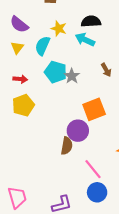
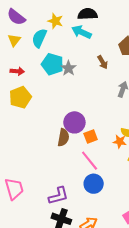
orange square: (94, 109) -> (91, 137), moved, size x0.6

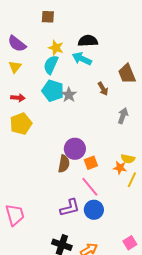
cyan semicircle: (39, 38) -> (51, 65), moved
purple L-shape: (58, 196) -> (70, 208), moved

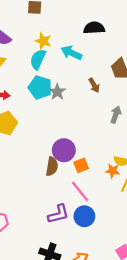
black semicircle: (88, 41) -> (94, 28), moved

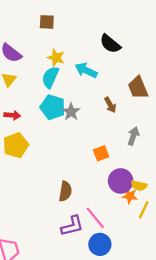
black semicircle: (94, 28) -> (110, 44), turned -138
purple circle: (64, 150) -> (121, 181), moved
orange square: (81, 165) -> (101, 153), moved
purple L-shape: (58, 214) -> (72, 226), moved

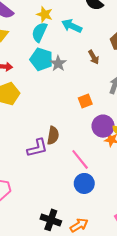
purple L-shape: (72, 226) -> (37, 148), moved

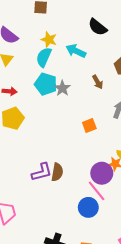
purple circle: (103, 126) -> (102, 173), moved
brown semicircle: (53, 135) -> (57, 172), moved
pink line: (80, 159) -> (97, 191), moved

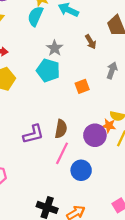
cyan pentagon: (46, 84) -> (48, 70), moved
brown semicircle: (57, 172) -> (61, 129), moved
pink line: (97, 191) -> (62, 153), moved, turned 65

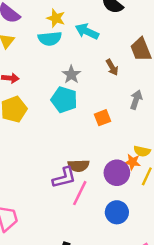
cyan semicircle: (35, 16) -> (50, 39), turned -120
brown semicircle: (61, 129) -> (79, 166), turned 78
purple L-shape: (33, 134) -> (64, 178), moved
blue circle: (81, 170) -> (117, 212), moved

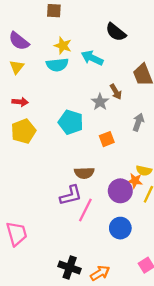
gray star: (71, 75) -> (100, 102), moved
brown semicircle: (79, 166) -> (84, 173), moved

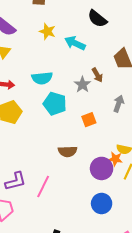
cyan semicircle: (57, 65) -> (42, 78), moved
purple L-shape: (71, 195) -> (16, 181), moved
pink line: (85, 210) -> (43, 186), moved

